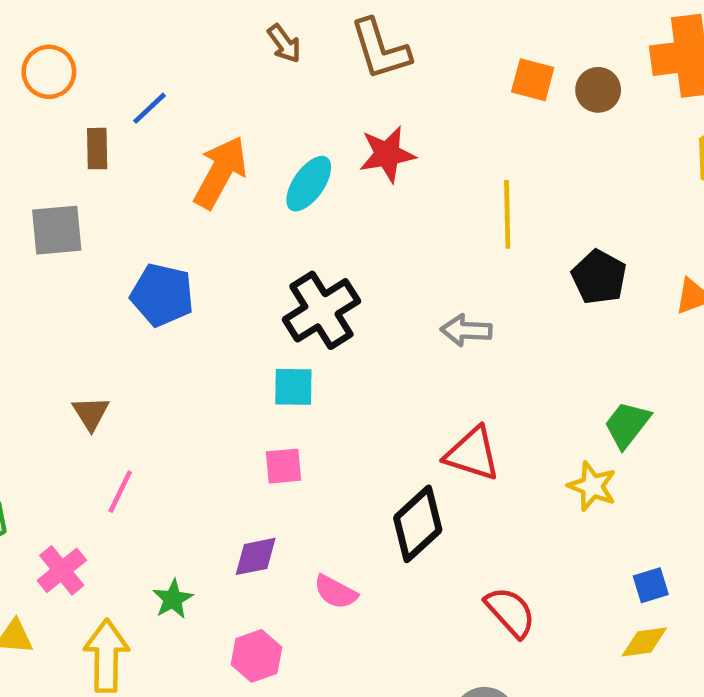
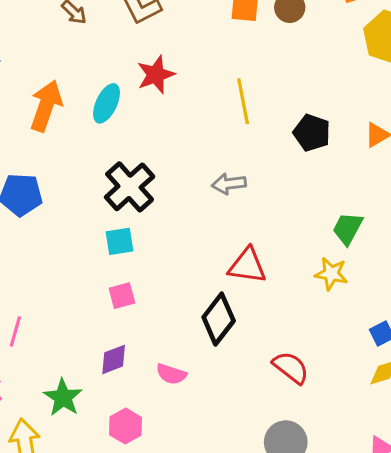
green star: (173, 599) -> (63, 397), size x1.4

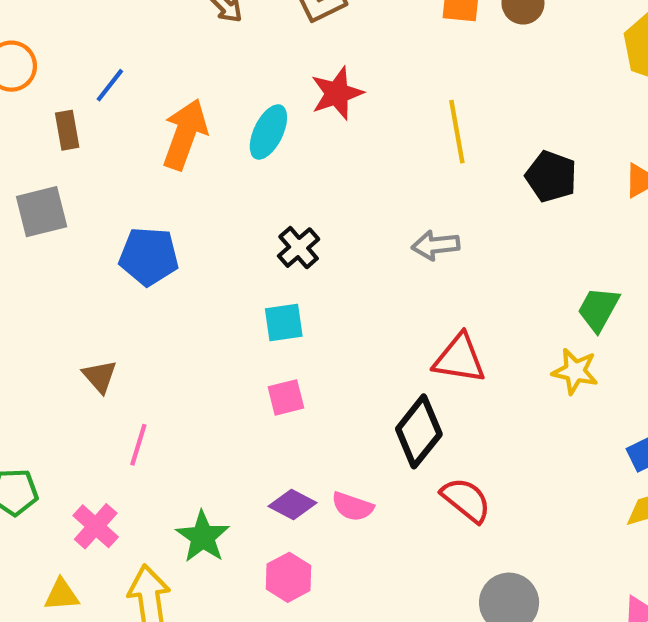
black cross: (130, 187) -> (299, 248), size x0.6
purple diamond: (114, 359) -> (293, 505), moved, turned 48
red semicircle: (291, 368) -> (466, 500), moved

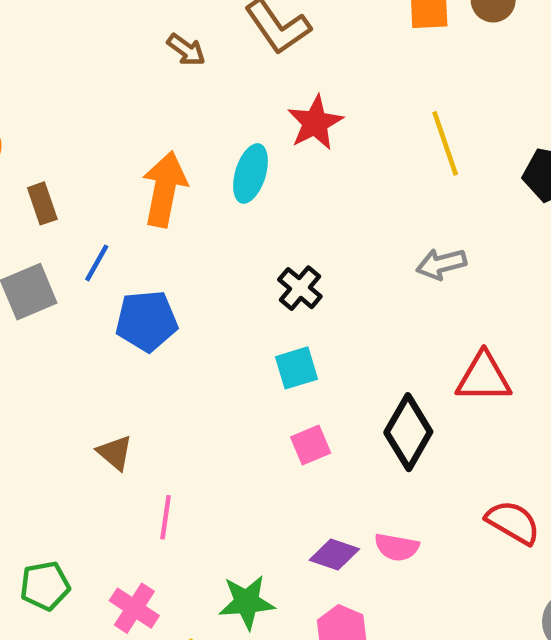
blue line: (110, 85) -> (97, 263), moved
black diamond: (419, 431) -> (408, 432), moved
green star: (203, 537) -> (247, 602), turned -30

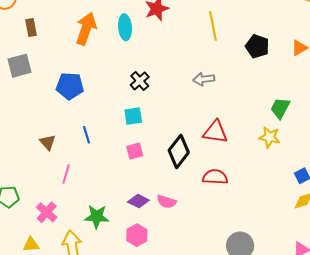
cyan ellipse: (251, 173) -> (125, 27), turned -30
blue line: (97, 263) -> (86, 135), moved, turned -54
red semicircle: (513, 522) -> (215, 177), moved, turned -35

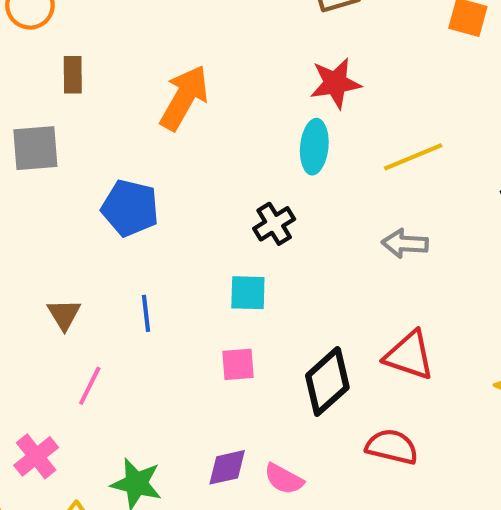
yellow line: (213, 26) -> (413, 157), moved, turned 68
cyan ellipse: (125, 27) -> (314, 147), moved
purple diamond: (138, 201) -> (227, 467), turned -50

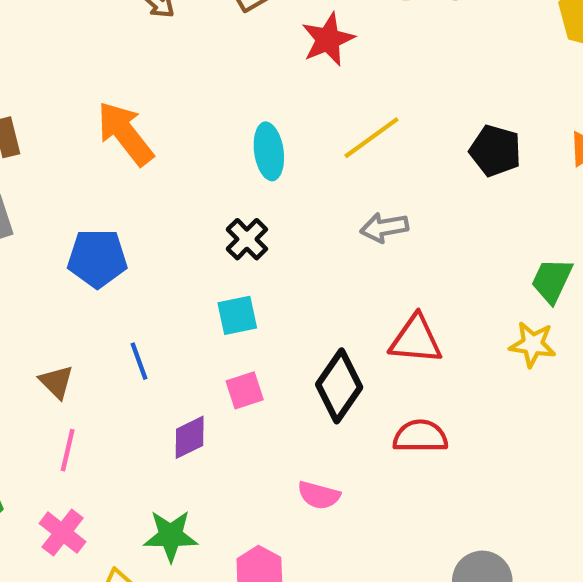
red star: (335, 83) -> (328, 39), moved
orange arrow: (184, 98) -> (125, 133), turned -54
pink line: (90, 386) -> (68, 450), moved
purple diamond: (227, 467) -> (190, 437), moved

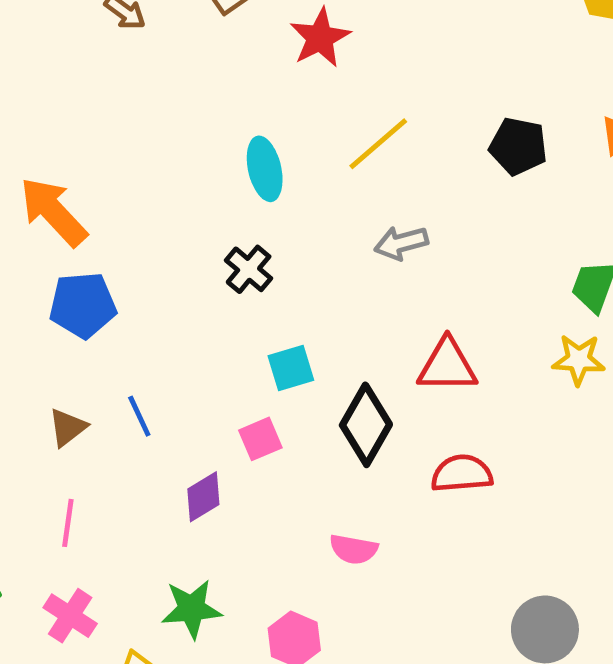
orange arrow: (125, 133) -> (53, 212), moved
cyan square: (237, 315) -> (291, 368), moved
brown triangle: (56, 382) -> (68, 427), moved, turned 42

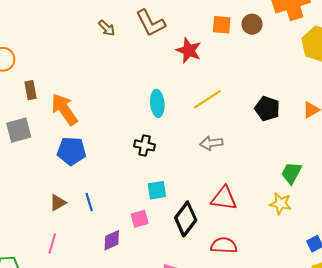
red star: (320, 38) -> (189, 50), turned -30
black cross: (249, 269) -> (145, 145), turned -36

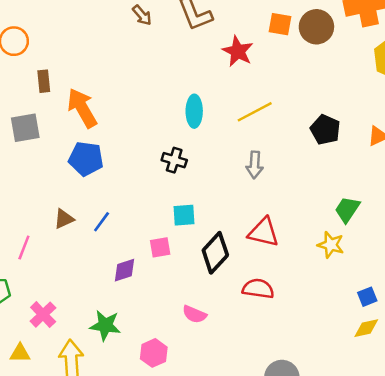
brown circle: (252, 24) -> (316, 27), size x1.4
gray arrow: (211, 143) -> (255, 165), turned -85
blue line: (89, 202) -> (102, 222), turned 48
pink line: (52, 243) -> (24, 248), moved

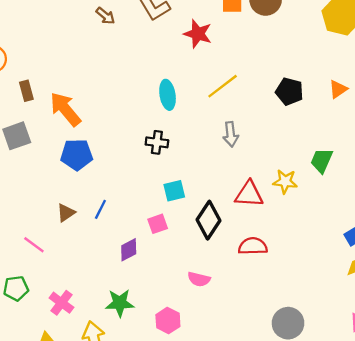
yellow star: (331, 245) -> (285, 181), moved
pink line: (24, 248) -> (34, 245), turned -65

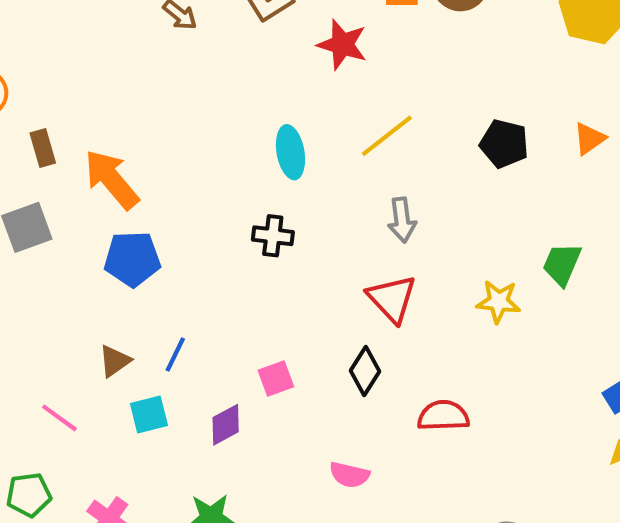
cyan square: (174, 191) -> (149, 415), moved
red triangle: (249, 194) -> (392, 299), moved, turned 44
black diamond: (208, 220) -> (365, 371), size x0.7

